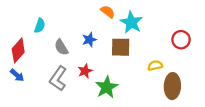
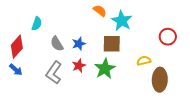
blue star: (89, 40) -> (79, 44), moved
green star: (107, 87) -> (105, 69), moved

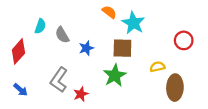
gray semicircle: (57, 44) -> (62, 35), moved
red star: (79, 66) -> (81, 94), moved
blue arrow: (16, 70) -> (21, 90), moved

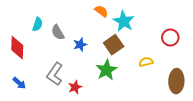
brown square: (122, 48) -> (114, 45), turned -36
red diamond: (18, 51) -> (17, 48), turned -40
brown ellipse: (175, 88) -> (176, 81), moved

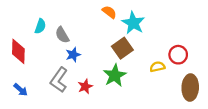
red circle: (170, 38) -> (178, 55), moved
blue star: (80, 45) -> (73, 55), moved
red star: (75, 87) -> (85, 86), moved

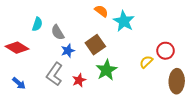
brown square: (122, 48) -> (95, 45), moved
red diamond: (18, 51) -> (17, 48), turned -60
yellow semicircle: (157, 67) -> (146, 62), turned -32

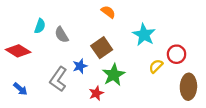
cyan star: (124, 21) -> (144, 35), moved
blue star: (68, 51) -> (80, 66), moved
red star: (79, 80) -> (96, 93), moved

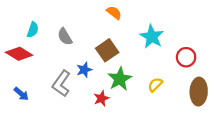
cyan semicircle: (40, 26) -> (33, 30), moved
yellow semicircle: (156, 66) -> (155, 85), moved

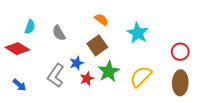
orange semicircle: (114, 13) -> (101, 20), moved
red circle: (186, 57) -> (180, 52), moved
yellow semicircle: (155, 85) -> (141, 77), size x1.6
red star: (101, 98) -> (87, 79), moved

